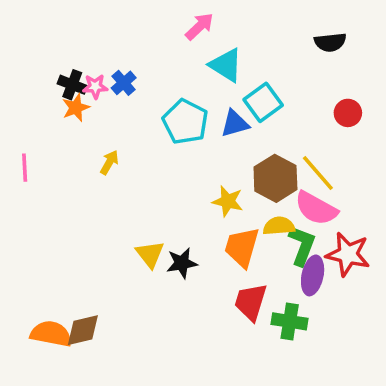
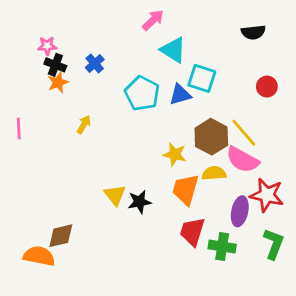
pink star: (95, 86) -> (47, 46), moved
cyan square: (263, 102) -> (202, 78), turned -36
green L-shape: (302, 245) -> (274, 244), moved
brown diamond: (83, 330) -> (61, 236), moved

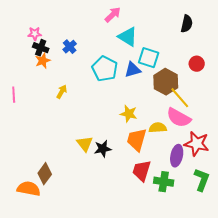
black semicircle: (253, 32) -> (187, 24), turned -72
brown hexagon: (211, 137) -> (166, 82), moved
brown diamond: (61, 236) -> (45, 174), turned -40

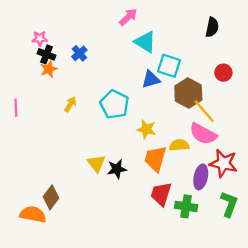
cyan pentagon: (105, 69) -> (115, 104), moved

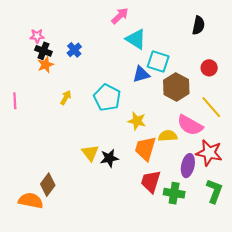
yellow line: (204, 111) -> (211, 107), moved

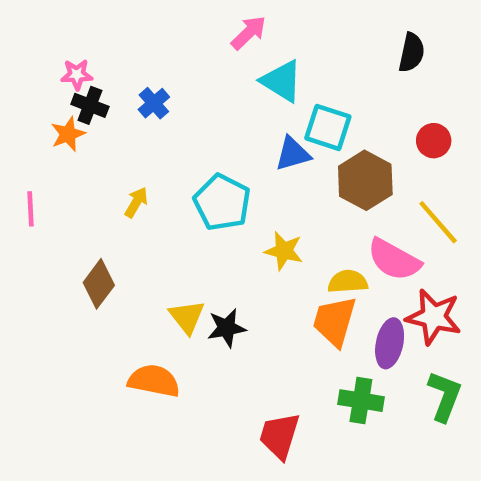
orange star: (46, 65) -> (68, 134), moved
orange trapezoid: (145, 149) -> (335, 321), moved
red trapezoid: (151, 181) -> (279, 436), moved
brown diamond: (48, 185) -> (99, 284), moved
orange semicircle: (31, 201) -> (154, 381), moved

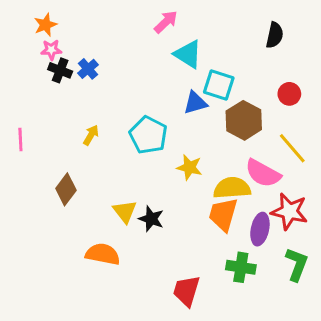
blue cross: (154, 103) -> (88, 69), moved
orange star: (68, 134) -> (45, 25), moved
yellow semicircle: (348, 282) -> (232, 188), size x1.4
black star: (227, 328) -> (151, 219), turned 30

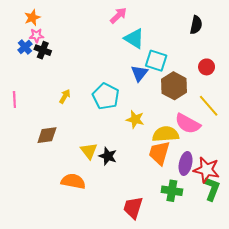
blue cross: (88, 69) -> (25, 47), moved
blue triangle: (195, 103) -> (139, 73), turned -36
brown diamond: (66, 189) -> (47, 135), turned 45
red star: (289, 211) -> (207, 170), moved

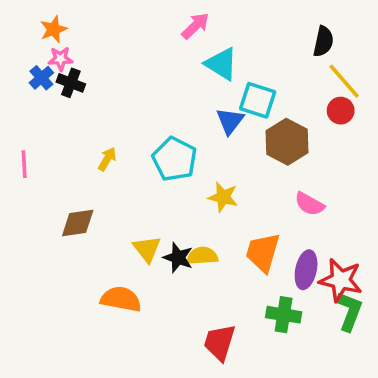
yellow line: (209, 106) -> (344, 81), moved
pink semicircle: (188, 124) -> (310, 204), size x0.7
yellow semicircle: (166, 134) -> (202, 256), moved, size x0.7

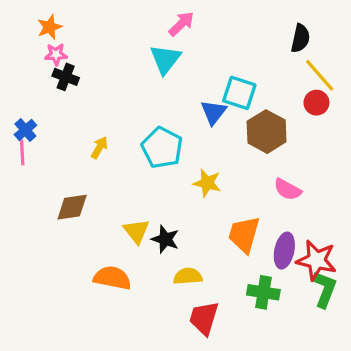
cyan triangle: (221, 64) -> (165, 59), moved, turned 36
blue cross: (41, 78) -> (25, 130), moved
yellow semicircle: (202, 256) -> (188, 276), moved

